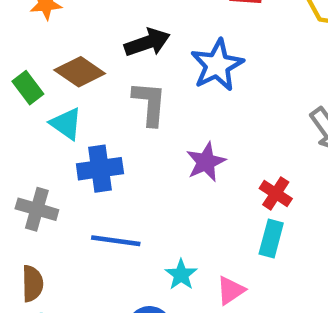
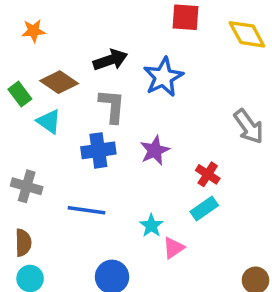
blue cross: (100, 169) -> (98, 150), moved
cyan rectangle: (271, 239) -> (204, 208), turned 40
cyan star: (181, 275) -> (151, 226), moved

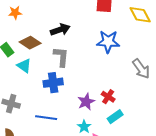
blue star: (163, 77) -> (108, 42), moved, turned 30
purple star: (155, 150) -> (86, 102), moved
red cross: (208, 174) -> (108, 97), moved

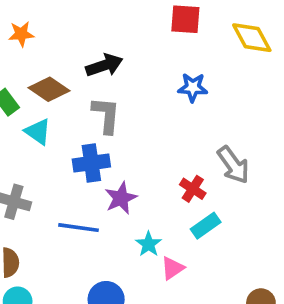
blue star: (108, 42) -> (193, 87), size x0.7
gray arrow: (141, 69) -> (233, 165), moved
purple star: (86, 102) -> (121, 198), moved

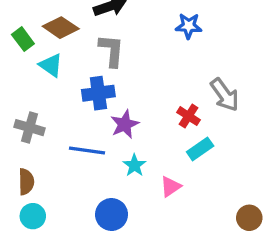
cyan star: (149, 244) -> (134, 165), moved

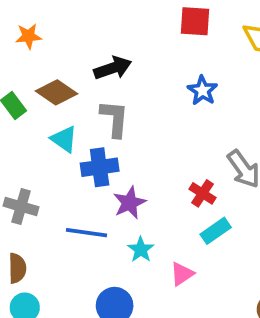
blue star: (189, 26) -> (202, 90), turned 30
cyan triangle: (51, 65) -> (64, 139), moved

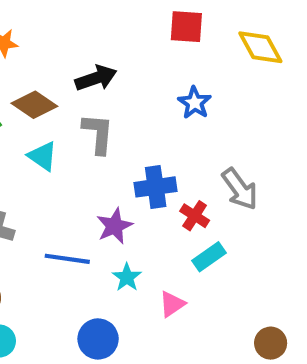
blue cross: (100, 167) -> (156, 187), moved

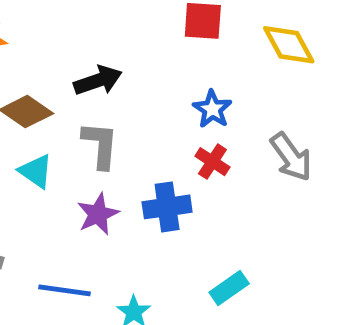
gray arrow: (240, 189) -> (291, 157), moved
red cross: (195, 216) -> (212, 162), moved
purple star: (114, 226) -> (98, 214), moved

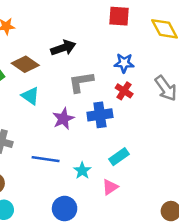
blue star: (212, 109) -> (124, 63), turned -30
gray L-shape: (100, 145) -> (81, 82), moved, turned -104
cyan rectangle: (229, 288) -> (119, 157), moved

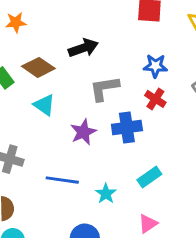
pink triangle: (110, 187) -> (148, 224), moved

